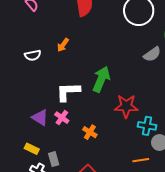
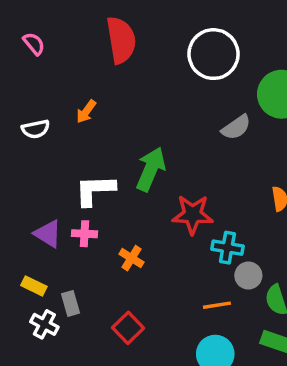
pink cross: (62, 118) -> (84, 234), turned -32

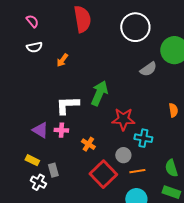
white semicircle: (36, 129) -> (34, 47), moved
gray circle: (248, 276) -> (123, 155), moved
red square: (128, 328) -> (103, 174), moved, size x1.5

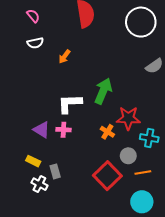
orange cross: (88, 144) -> (107, 132), moved

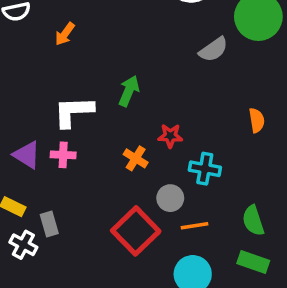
green arrow: (103, 91) -> (129, 91), size x0.7
red star: (128, 118) -> (170, 136), size x0.6

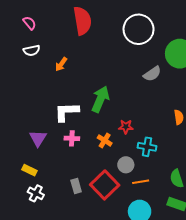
green arrow: (129, 91) -> (100, 99), size x1.4
purple triangle: (27, 155) -> (38, 138), turned 30
pink cross: (63, 155) -> (72, 138), moved
gray rectangle: (49, 224) -> (76, 186), moved

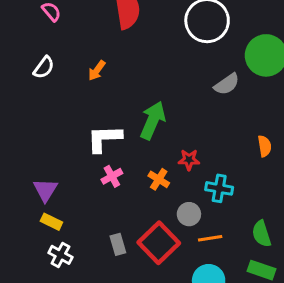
white semicircle: (32, 50) -> (44, 67), moved, turned -42
purple triangle: (38, 138) -> (45, 190), moved
pink cross: (72, 138) -> (112, 176), turned -32

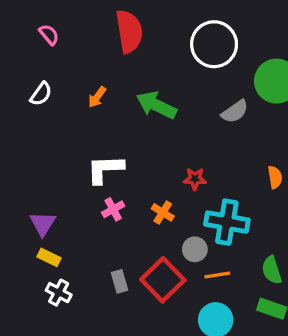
green arrow: (153, 120) -> (156, 105), moved, turned -87
red star: (189, 160) -> (195, 179), moved
cyan cross: (219, 188) -> (227, 222), size x1.5

